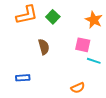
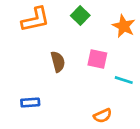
green square: (53, 17) -> (80, 16), moved
pink square: (83, 45) -> (97, 59), moved

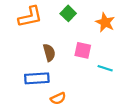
blue rectangle: (30, 103) -> (37, 78), moved, size x1.5
orange semicircle: (103, 116) -> (58, 98), moved

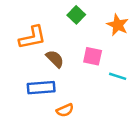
orange L-shape: (30, 17) -> (32, 37), moved
brown semicircle: (49, 53) -> (55, 59), turned -30

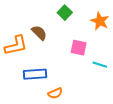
orange L-shape: (32, 37) -> (16, 45), moved
brown semicircle: (55, 59) -> (39, 33), moved

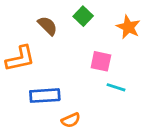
brown semicircle: (39, 33) -> (48, 26), moved
cyan line: (100, 65) -> (116, 87), moved

